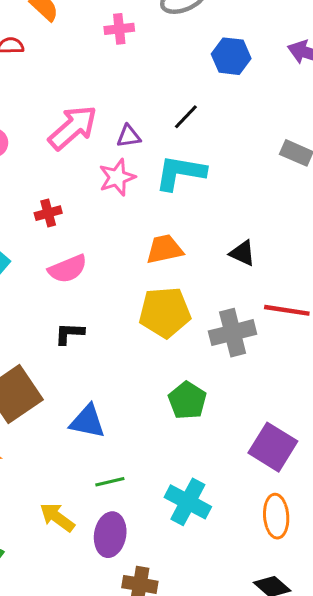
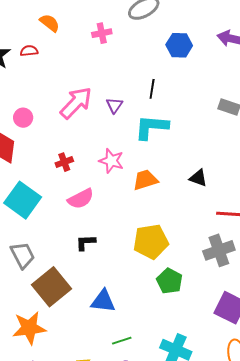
black line: (186, 117) -> (152, 89), turned -30
purple triangle: (129, 136) -> (114, 105), turned -42
pink star: (117, 177) -> (111, 161), moved, turned -30
yellow pentagon: (165, 312) -> (151, 242), moved
gray cross: (233, 333) -> (219, 250), moved

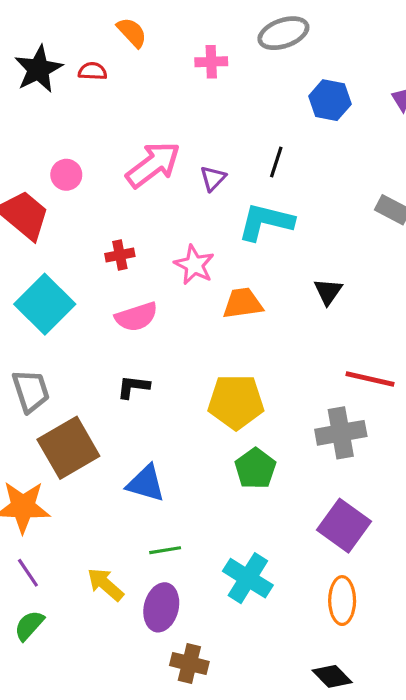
black triangle: (198, 178) -> (328, 292), moved, turned 36

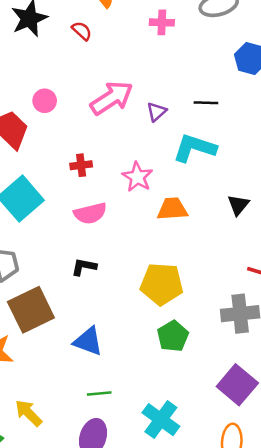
red semicircle: (93, 71) -> (82, 31), moved, turned 35
black line: (276, 162) -> (206, 103), turned 70
yellow arrow: (105, 584) -> (29, 413), moved

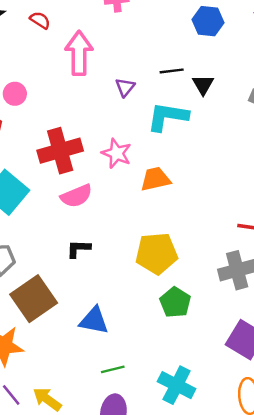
pink arrow: (112, 98) -> (79, 53), moved, turned -48
red cross: (81, 165) -> (60, 151), size x2.0
black triangle: (238, 205) -> (203, 85), moved

